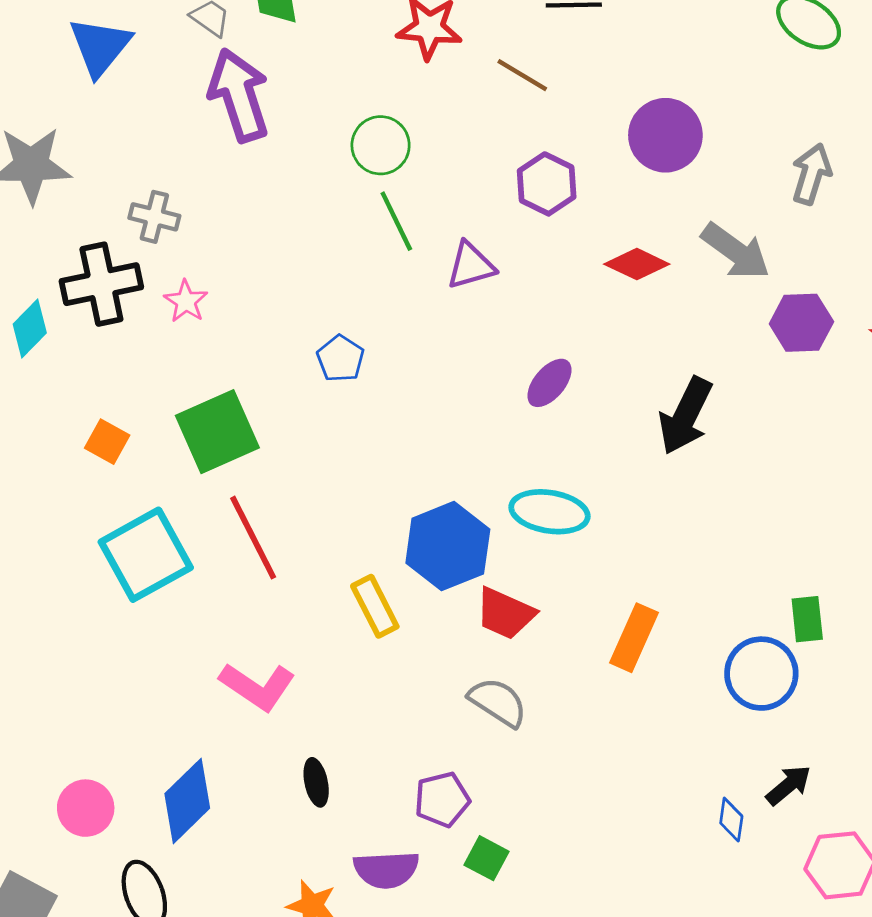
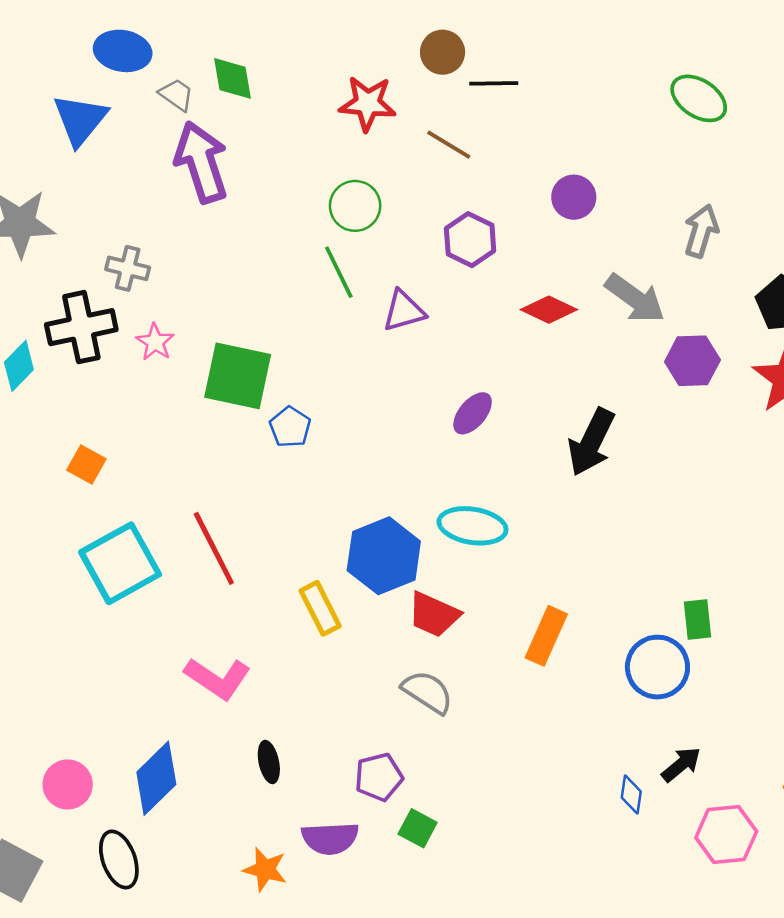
purple circle: (665, 135) -> (574, 197), size x0.7
green circle: (381, 145) -> (355, 206), moved
blue pentagon: (340, 359) -> (290, 427), moved
green square: (217, 432) -> (238, 376), moved, turned 36

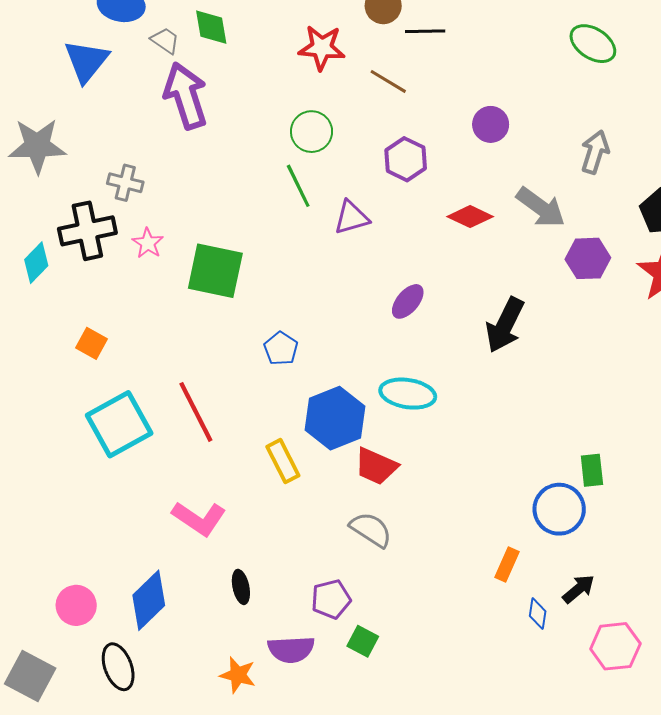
blue pentagon: (290, 427) -> (281, 349), moved
orange rectangle: (546, 636) -> (507, 564), moved, size x0.7

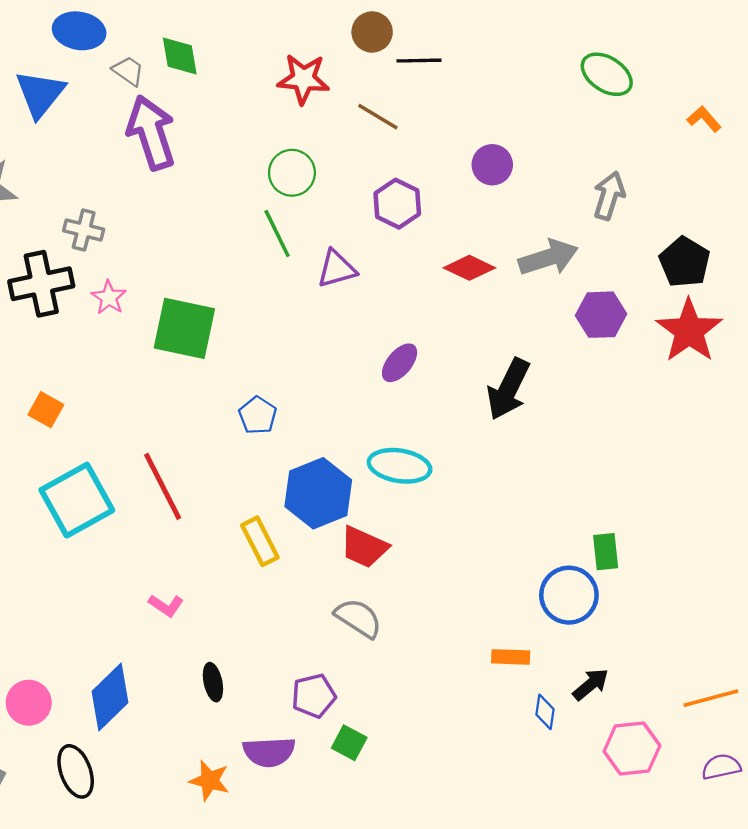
gray arrow: (541, 207) -> (548, 257), turned -54
pink L-shape: (199, 518) -> (166, 605), size x0.6
orange rectangle: (507, 564) -> (511, 657), turned 68

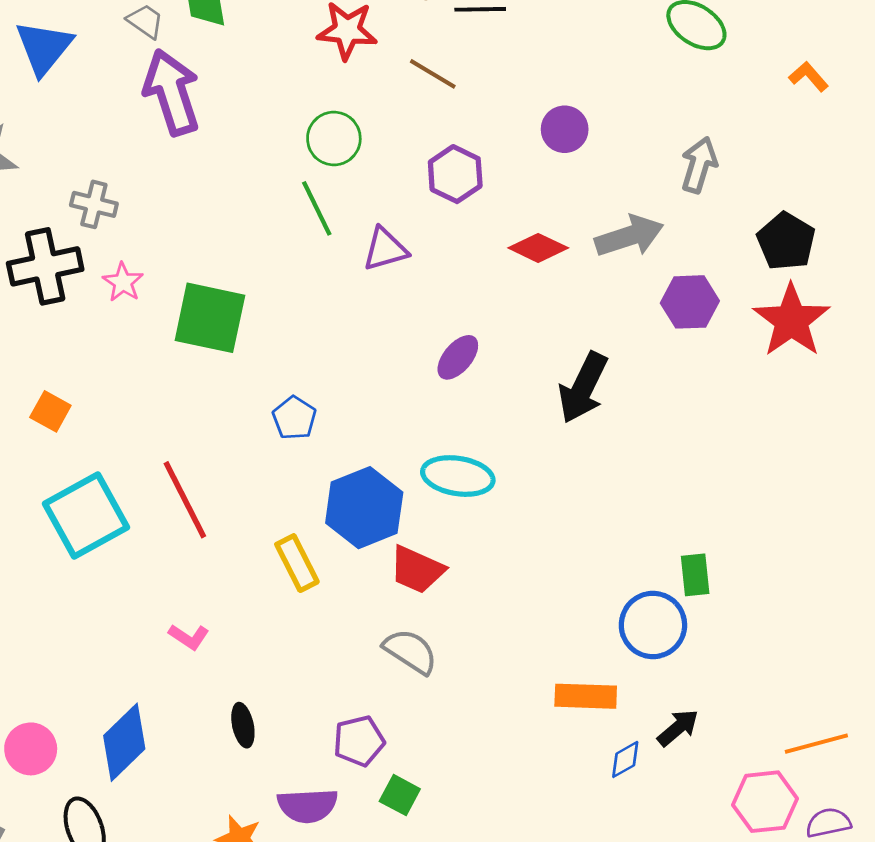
orange rectangle: (511, 657) -> (586, 696), size x1.4
blue diamond: (545, 712) -> (625, 759), turned 52
pink hexagon: (632, 748) -> (765, 802), moved

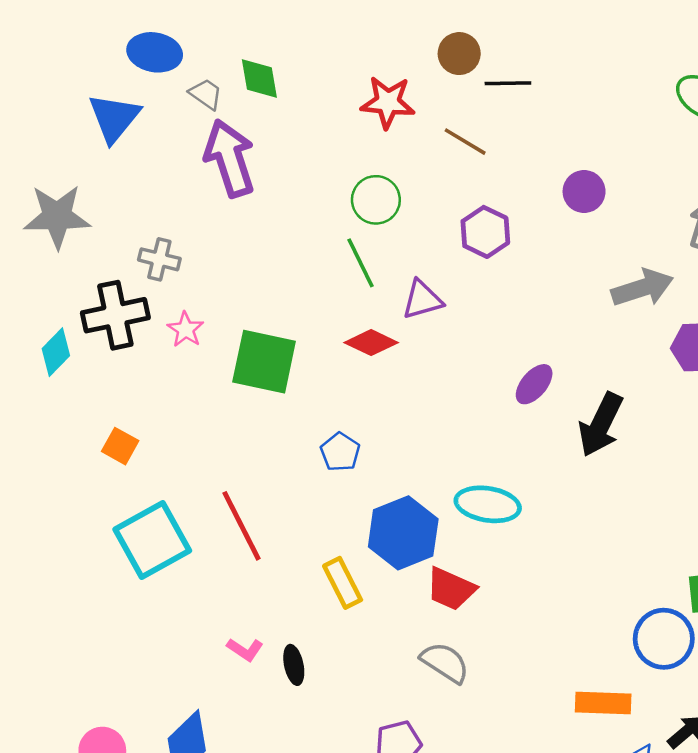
red diamond: (538, 248) -> (371, 343), moved
purple ellipse: (458, 357) -> (534, 384), moved
black ellipse: (243, 725) -> (294, 665), moved

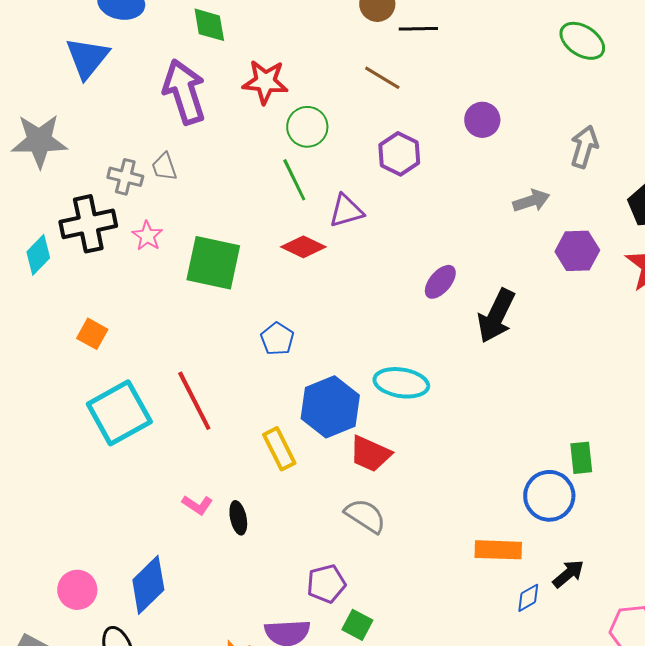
gray trapezoid: (206, 94) -> (164, 167), moved, turned -144
red star: (388, 102) -> (265, 82), moved
gray arrow: (642, 288) -> (531, 201), size x0.7

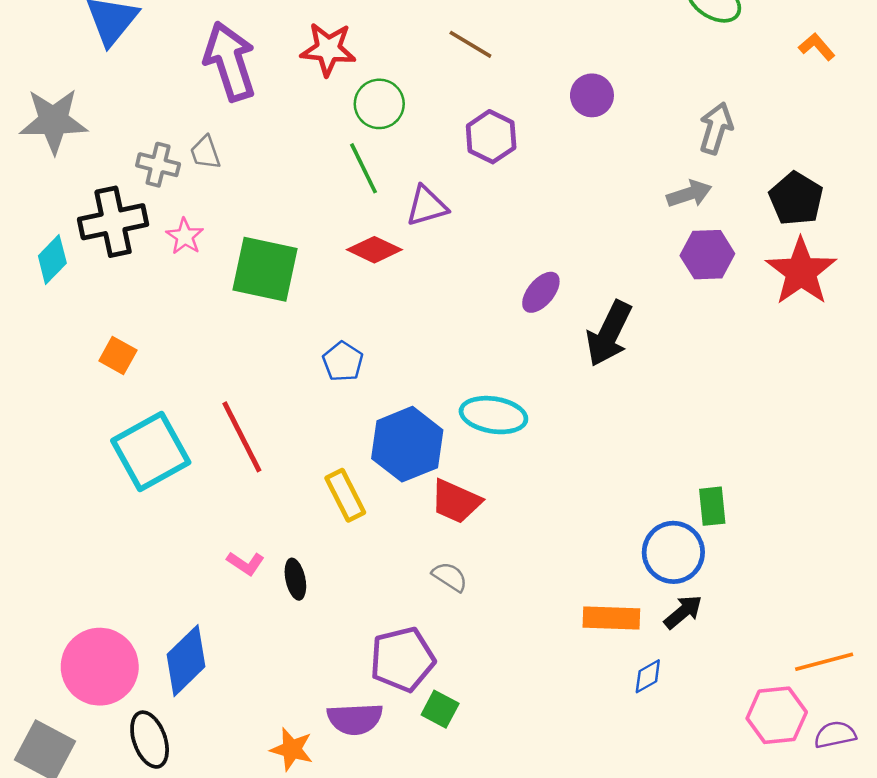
gray arrow: (531, 201) -> (689, 194), moved
gray semicircle: (365, 516) -> (450, 577), size x0.7
black arrow: (568, 574) -> (683, 612), moved
purple pentagon: (326, 584) -> (402, 659), size x1.4
pink circle: (77, 590) -> (100, 667), size x1.6

